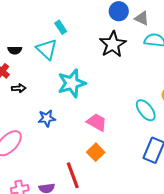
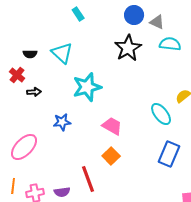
cyan rectangle: (61, 27) -> (78, 14), moved

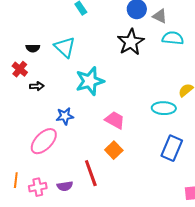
cyan ellipse: (161, 114) -> (164, 108), turned -50
pink ellipse: (24, 147) -> (44, 141), moved

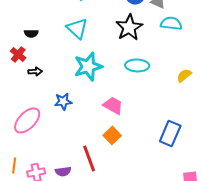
cyan triangle: (65, 47) -> (77, 28), moved
cyan ellipse: (164, 108) -> (137, 65), moved
pink ellipse: (44, 141) -> (27, 120), moved

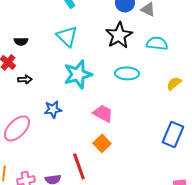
cyan semicircle: (171, 23) -> (157, 43), moved
blue rectangle: (170, 133) -> (173, 134), moved

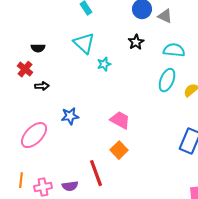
black star: (119, 35) -> (136, 42), size x0.6
cyan ellipse: (127, 73) -> (167, 80), moved, turned -70
cyan star: (78, 74) -> (104, 64), moved, size x0.5

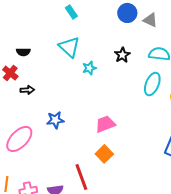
black star: (136, 42) -> (122, 55), moved
pink trapezoid: (120, 120) -> (105, 124), turned -50

